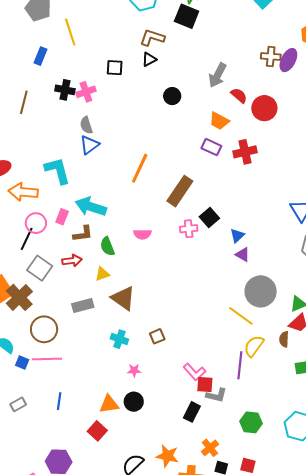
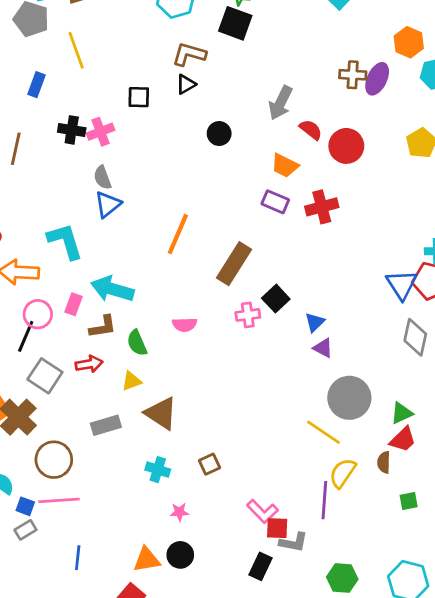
gray rectangle: (18, 404) -> (25, 530), moved

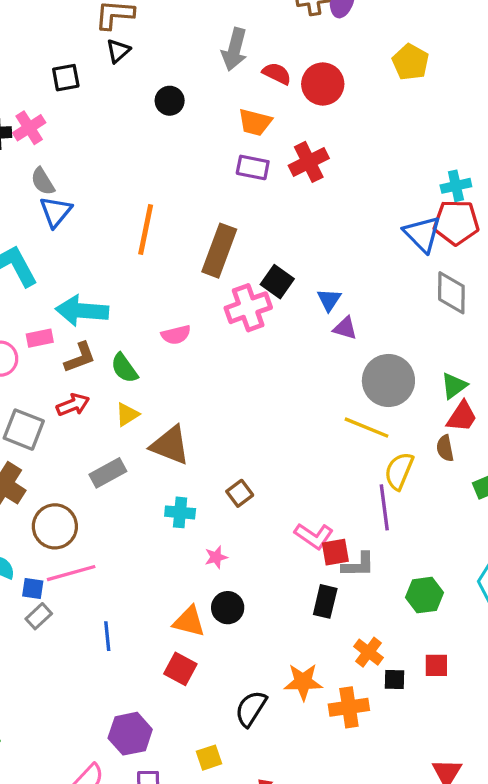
pink rectangle: (73, 304) -> (40, 338), turned 70
pink cross: (248, 315) -> (248, 308), size x1.5
orange triangle: (147, 560) -> (189, 621), turned 36

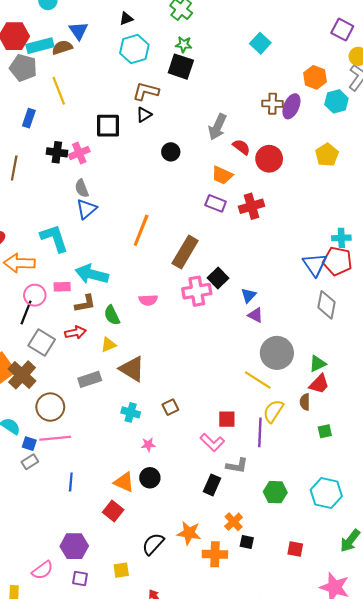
black square: (66, 78) -> (108, 126), size x1.4
red square: (335, 552) -> (227, 419), moved
red square: (436, 665) -> (295, 549), moved

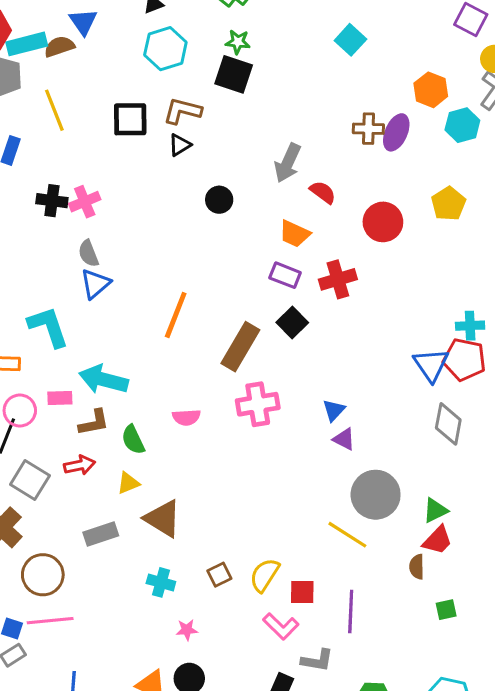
black square: (108, 126) -> (130, 119), moved
red circle: (269, 159) -> (383, 222), moved
black square: (218, 278) -> (292, 323), moved
yellow semicircle: (273, 411) -> (265, 575), moved

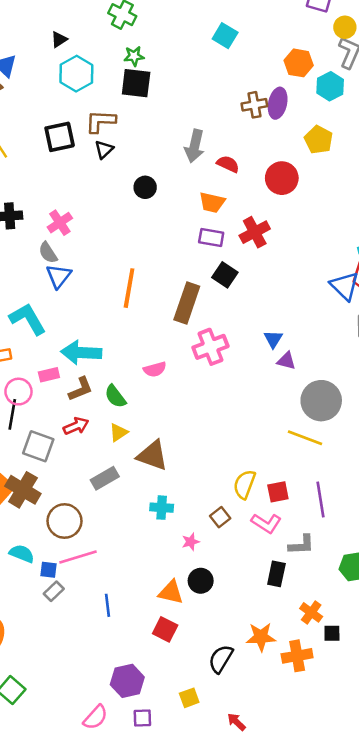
pink cross: (85, 202) -> (60, 223), moved
yellow pentagon: (448, 204) -> (319, 140), moved
brown square: (219, 575) -> (220, 517), moved

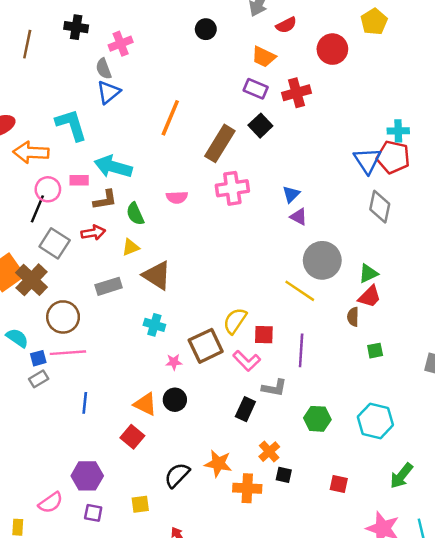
red semicircle: (228, 164) -> (286, 25), turned 115
brown square: (220, 517) -> (206, 346), size x1.8
blue square: (48, 570) -> (38, 358), turned -35

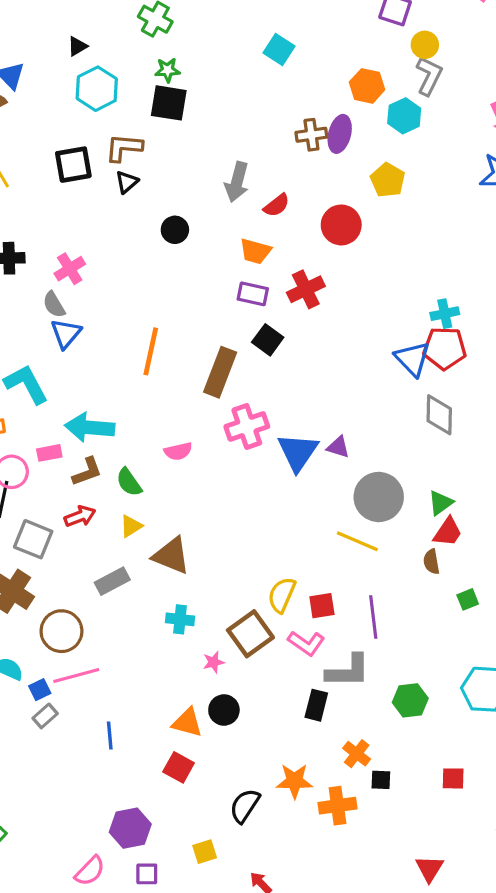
blue triangle: (291, 194) -> (298, 452), moved, size x1.8
gray L-shape: (274, 388) -> (348, 671), size x1.4

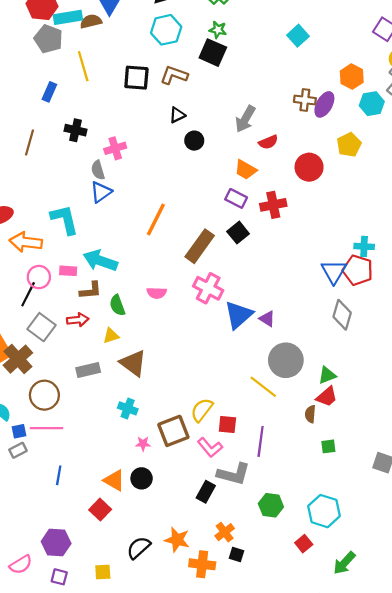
black triangle: (127, 182) -> (177, 115), moved
pink cross: (247, 427) -> (208, 288), turned 32
red square: (453, 778) -> (304, 544), moved, turned 35

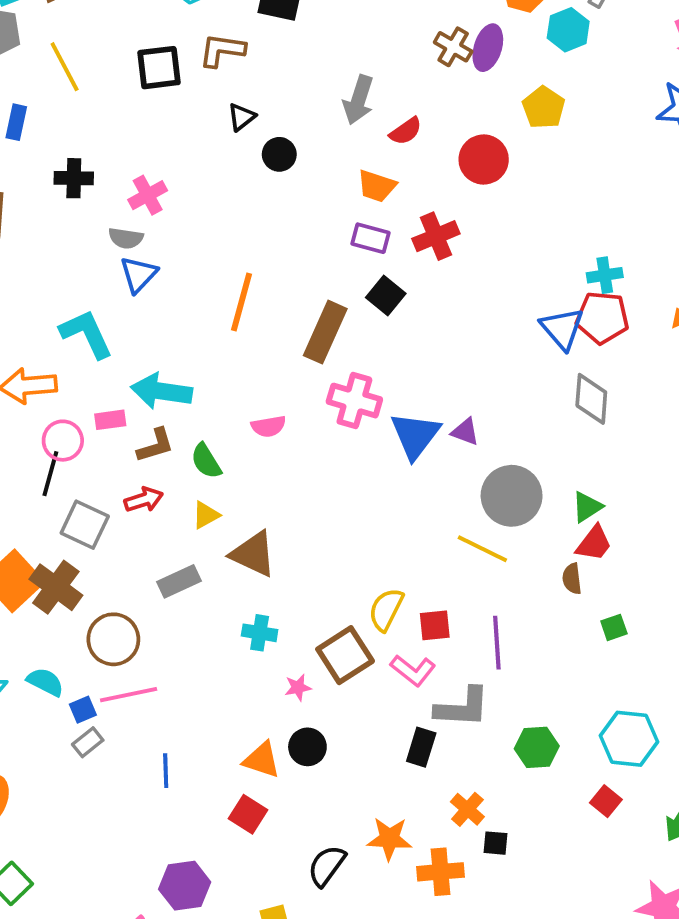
brown cross: (305, 100) -> (453, 47), turned 35
gray semicircle: (98, 170) -> (126, 238), turned -54

